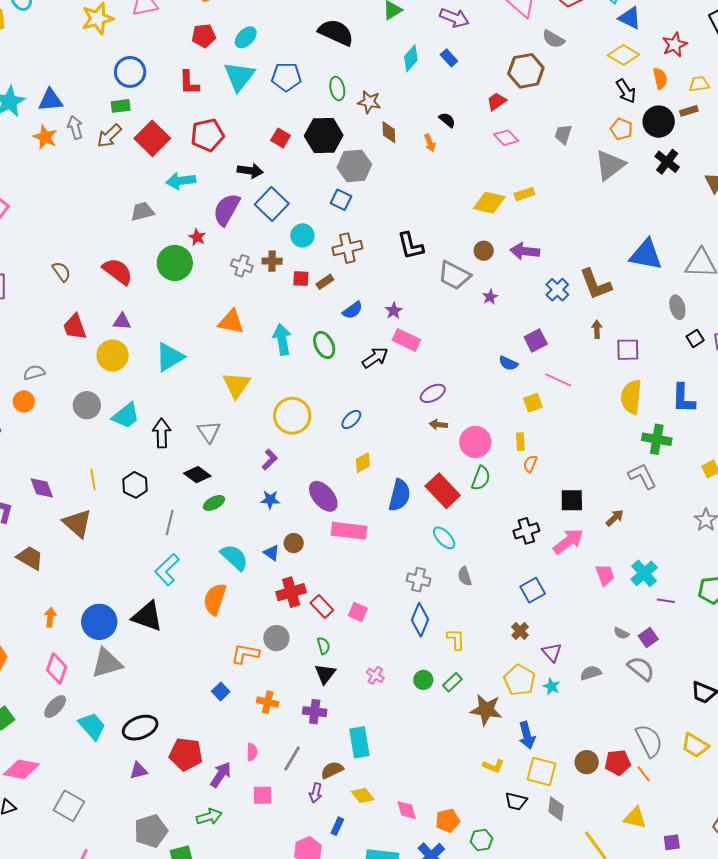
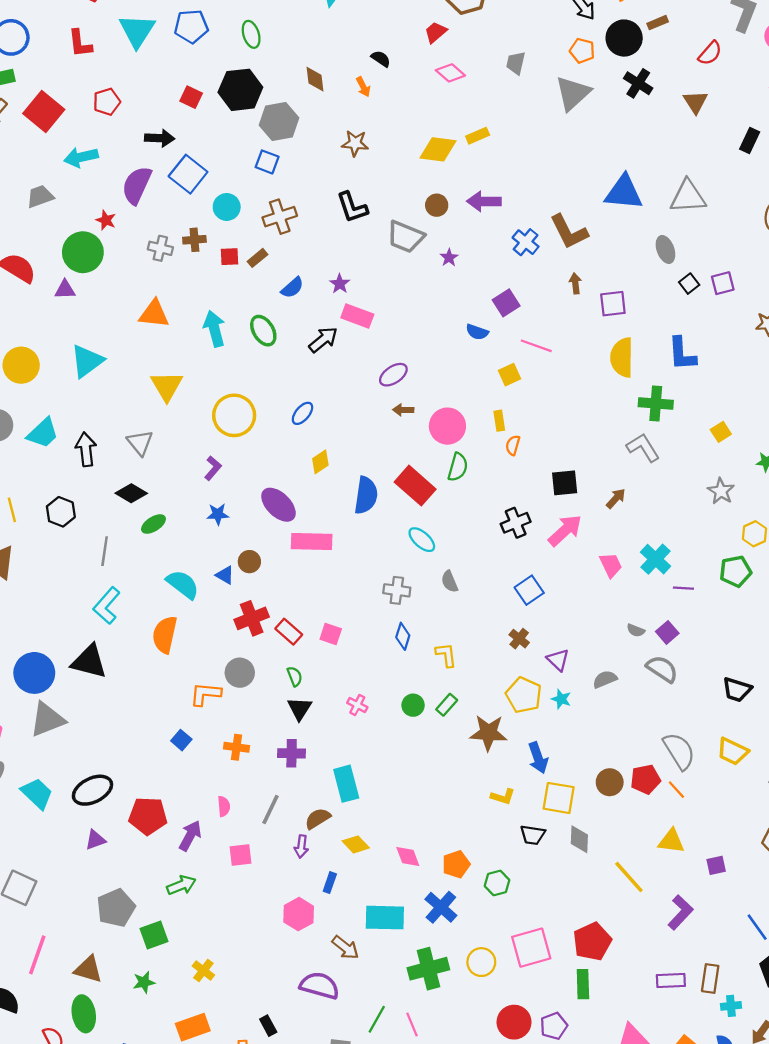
brown star: (369, 102) -> (355, 143), moved
red pentagon: (207, 135) -> (107, 102), size x0.7
purple triangle: (122, 321) -> (65, 290), moved
blue diamond: (420, 620) -> (403, 636), size x0.7

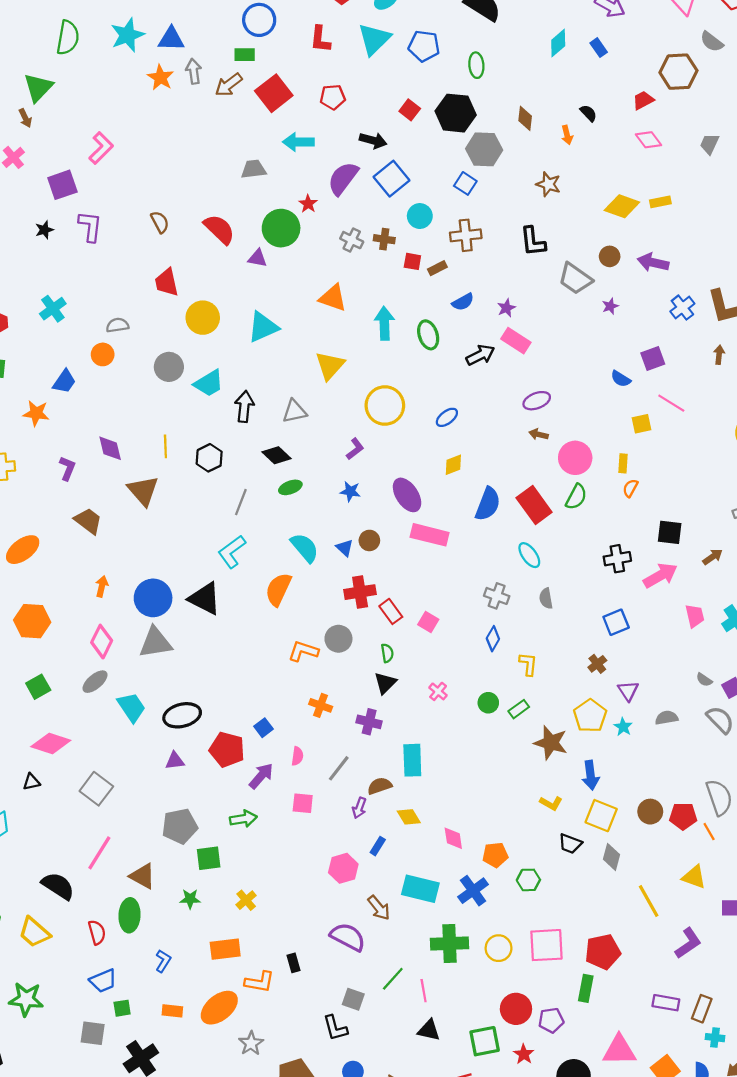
gray triangle: (140, 443) -> (294, 411), turned 45
blue square: (181, 740) -> (264, 728), moved

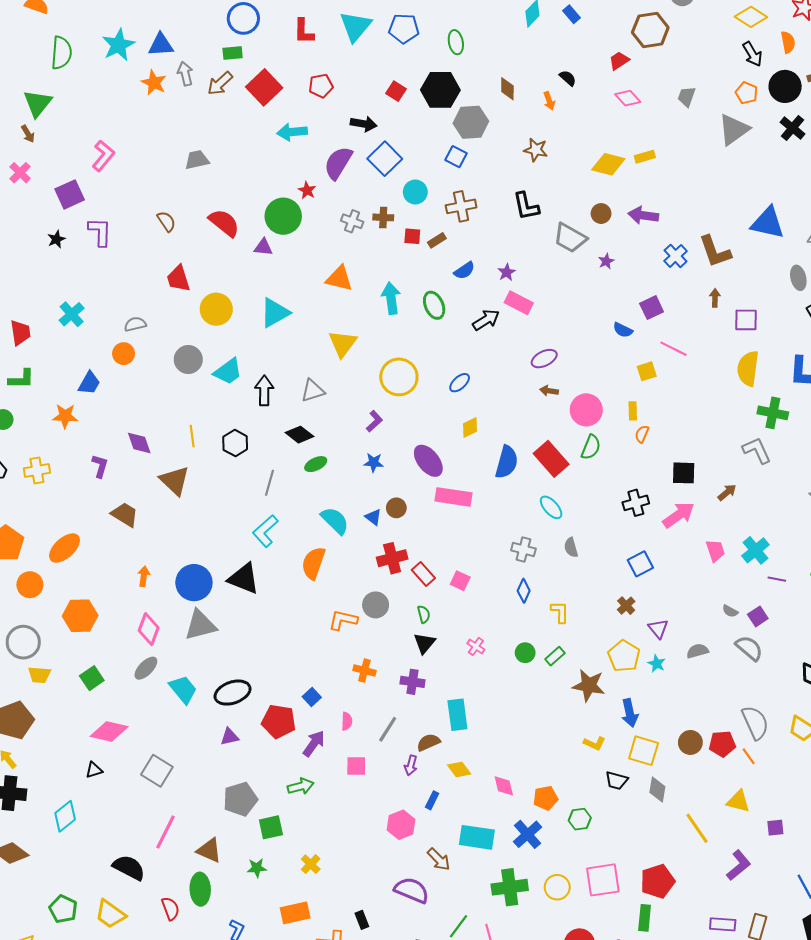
gray trapezoid: (254, 169) -> (197, 160), moved

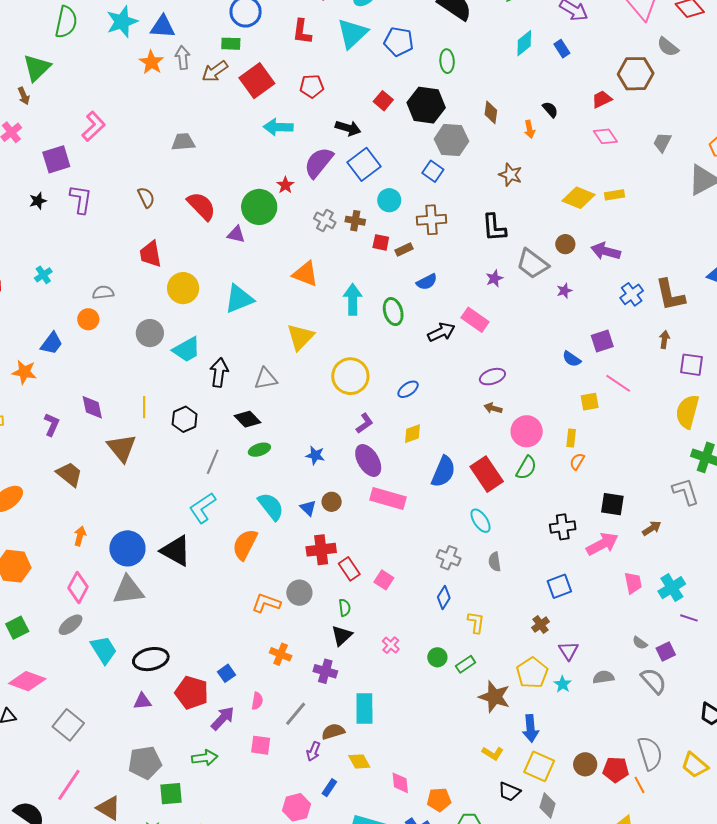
purple star: (507, 272) -> (494, 278), moved
cyan cross: (72, 314) -> (43, 275), size x0.7
purple L-shape: (374, 421) -> (365, 423), moved

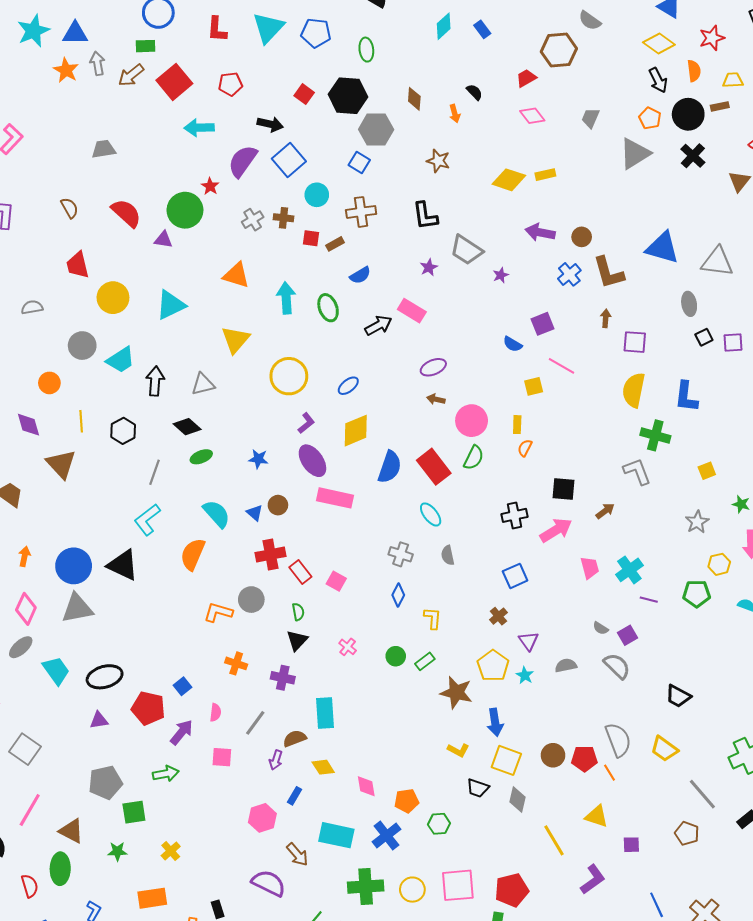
gray cross: (325, 220) -> (253, 220), turned 35
brown circle: (565, 244) -> (582, 237), moved
orange circle: (88, 319) -> (49, 383), moved
yellow diamond: (412, 434) -> (356, 431), size x1.6

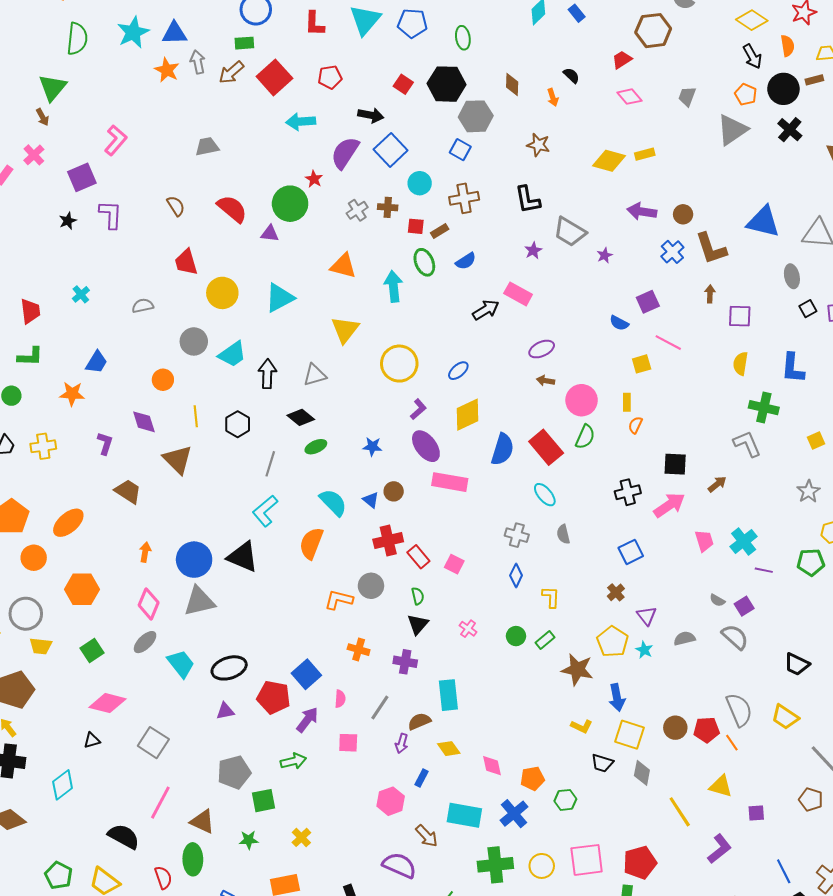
green ellipse: (328, 308) -> (424, 262), moved
yellow semicircle: (634, 390) -> (741, 364), size x0.7
blue square: (182, 686) -> (306, 674), size x1.6

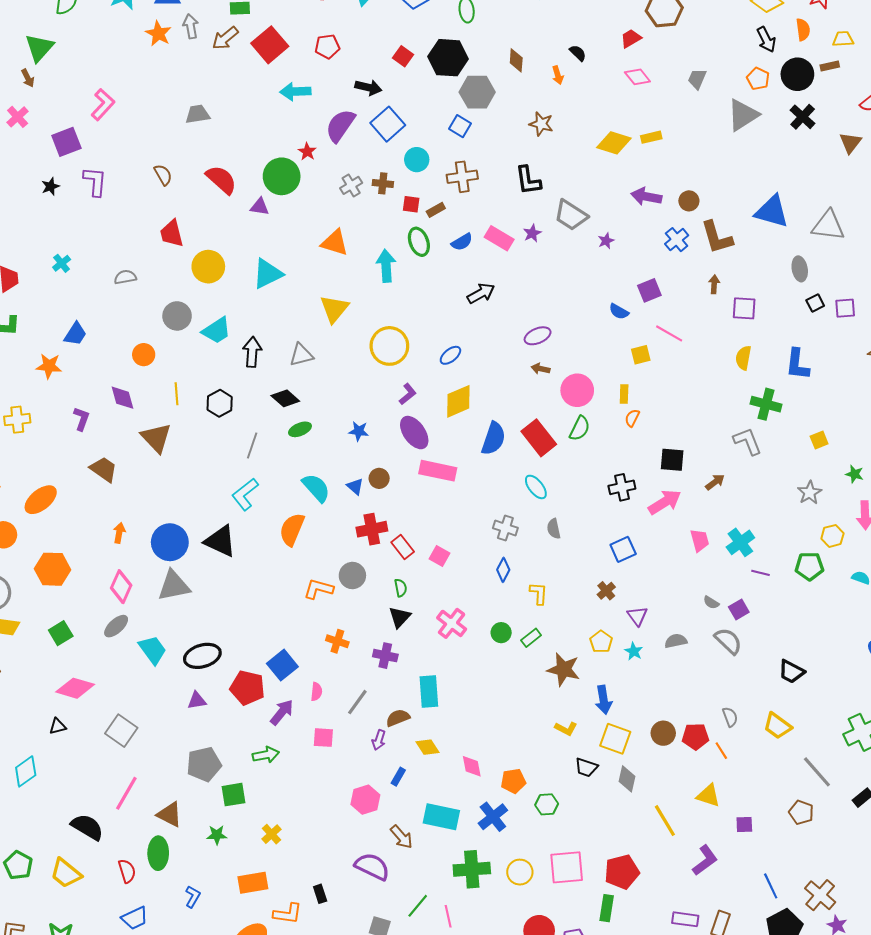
pink rectangle: (518, 294) -> (499, 238), moved
pink cross: (468, 629) -> (452, 623), size x1.6
yellow pentagon: (613, 642) -> (601, 642), size x0.7
gray semicircle: (739, 710) -> (730, 717), size x0.6

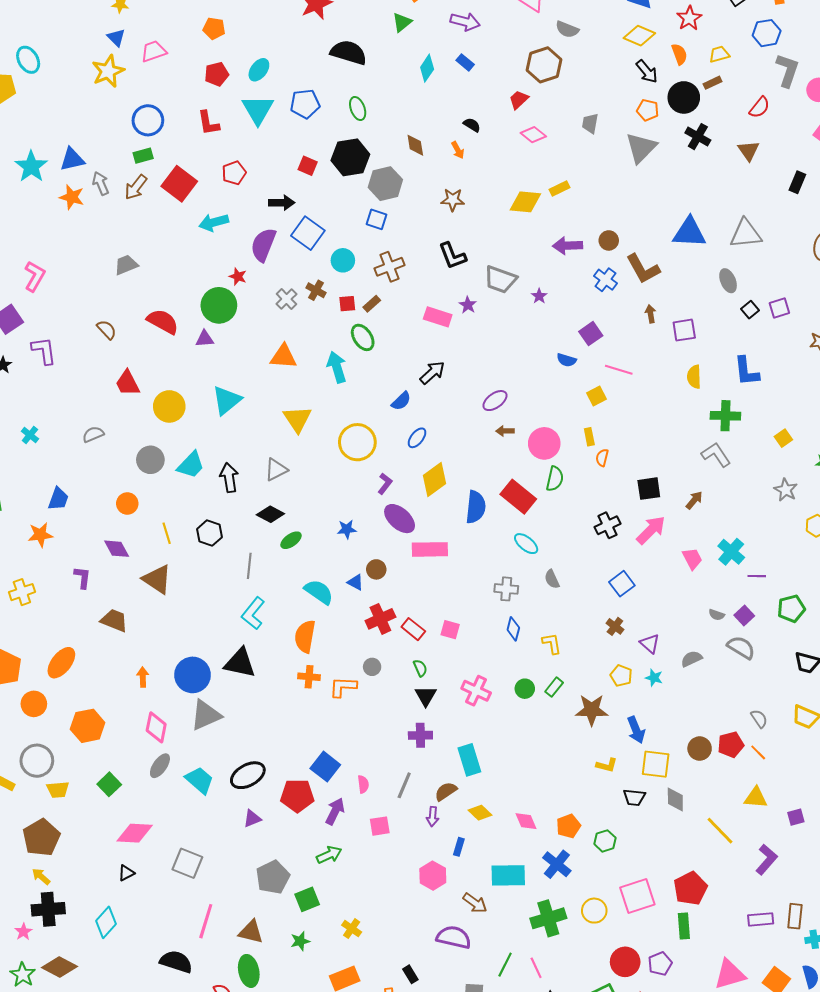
brown cross: (383, 183) -> (316, 290), turned 36
blue semicircle: (462, 242) -> (401, 401), moved
green pentagon: (809, 566) -> (791, 609), moved
gray circle: (352, 575) -> (372, 667), size x0.7
orange cross: (337, 641) -> (309, 677), moved

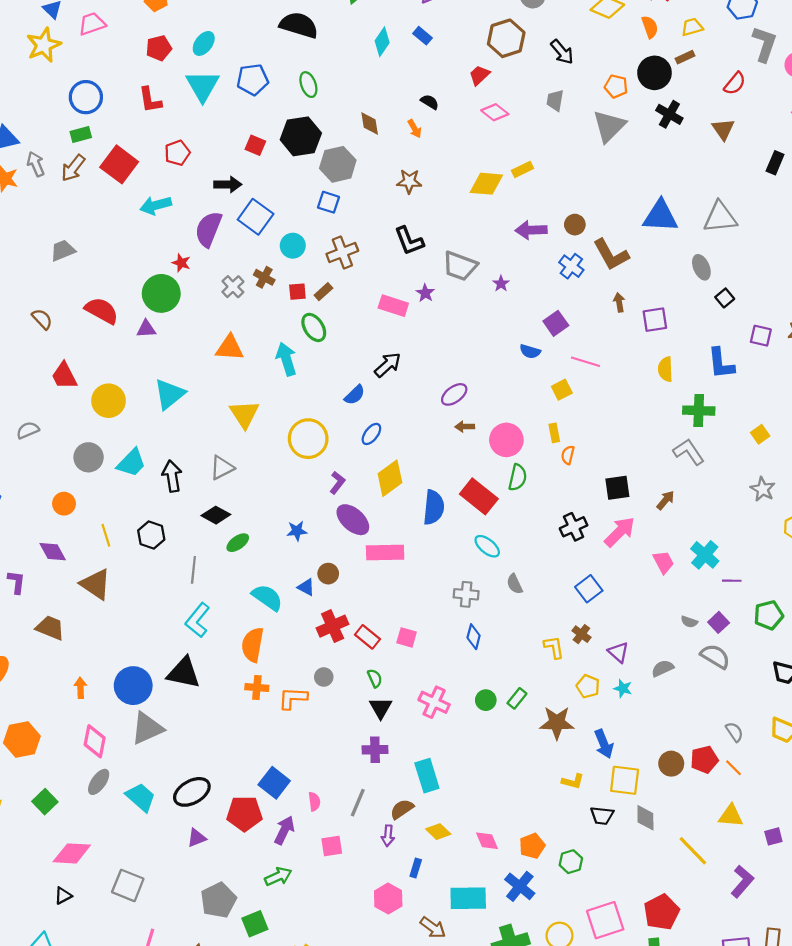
black arrow: (647, 71) -> (562, 52), moved
purple square: (779, 308) -> (761, 336), moved, turned 30
yellow L-shape: (552, 643) -> (554, 647), moved

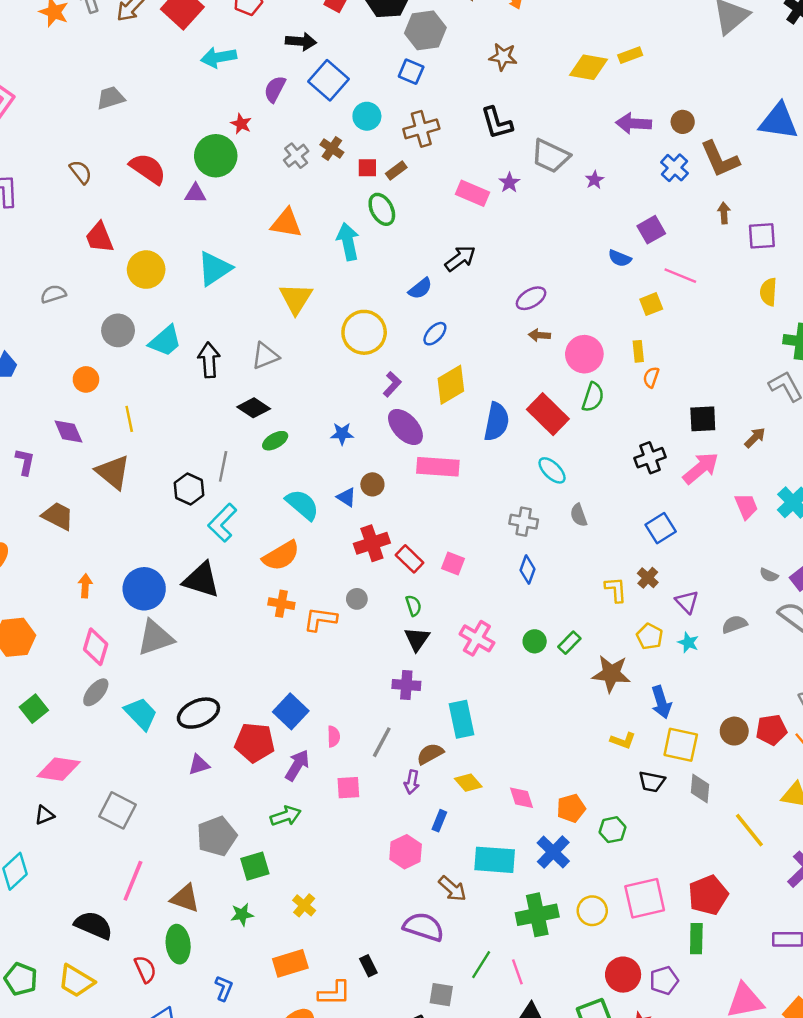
purple semicircle: (208, 229) -> (275, 89), size x0.7
black hexagon: (151, 535) -> (189, 489), moved
orange semicircle: (253, 645) -> (281, 556), turned -136

